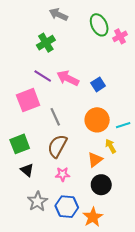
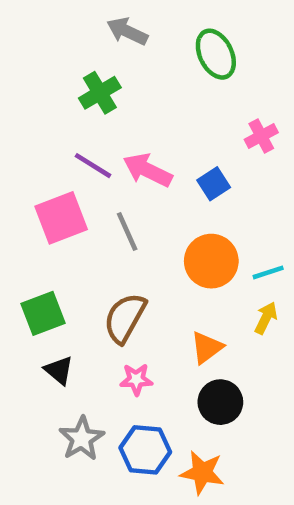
pink cross: (120, 36) -> (261, 136), moved
gray line: (55, 117) -> (127, 232), moved
yellow arrow: (111, 146) -> (266, 318), moved, turned 56
orange star: (93, 217) -> (202, 473), turned -30

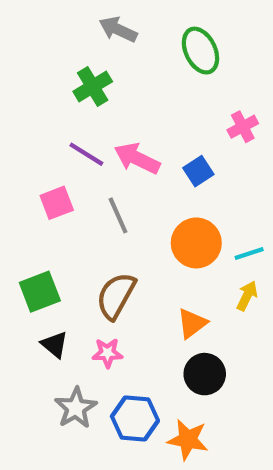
pink square: (61, 218) -> (57, 203), size x0.7
pink star: (136, 379) -> (107, 353), moved

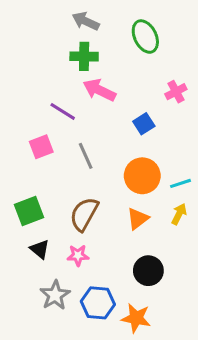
green cross: (93, 86) -> (84, 56), moved, turned 32
pink arrow: (137, 158) -> (99, 90), moved
orange triangle: (192, 323) -> (138, 219), moved

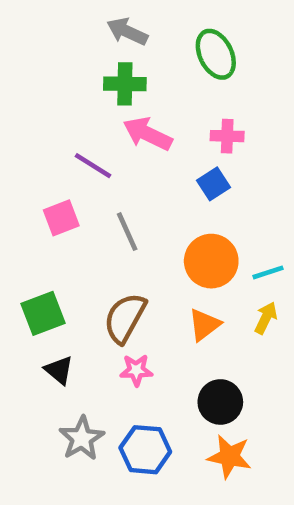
pink cross: (176, 92) -> (227, 136), moved, turned 30
pink star: (78, 255) -> (136, 370), moved
orange star: (136, 318) -> (229, 457), moved

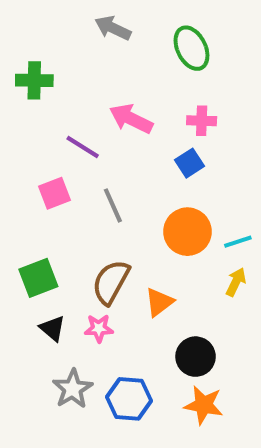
green cross: (125, 84) -> (34, 80), moved
orange triangle: (204, 325) -> (159, 302), moved
pink star: (136, 370) -> (99, 328), moved

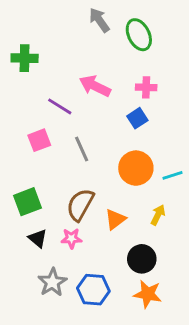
gray arrow: (113, 28) -> (99, 20), moved, turned 30
yellow arrow: (236, 282) -> (158, 215), moved

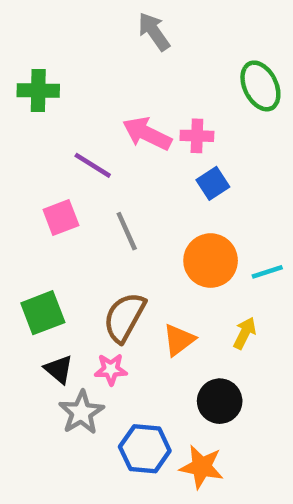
green ellipse: (139, 35) -> (260, 86), moved
pink cross: (146, 87) -> (197, 136), moved
gray star: (52, 282) -> (81, 412), moved
orange star: (148, 294) -> (201, 467), moved

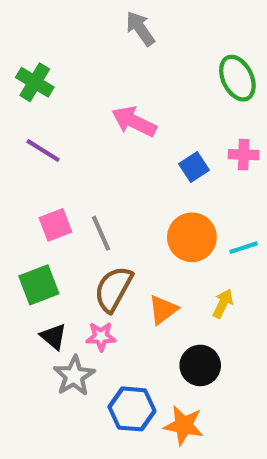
green cross: (38, 91) -> (35, 82), turned 30
pink cross: (197, 136) -> (244, 155), moved
purple line: (93, 165) -> (43, 150), moved
pink square: (61, 217) -> (55, 225), moved
gray line: (127, 231) -> (101, 233), moved

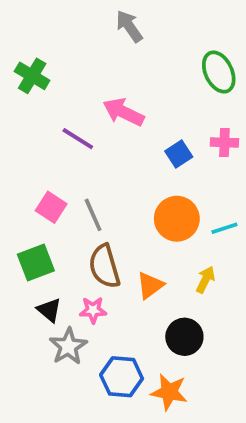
purple line: (43, 150) -> (78, 139), moved
pink square: (55, 225) -> (51, 207), turned -36
brown semicircle: (113, 289) -> (104, 266), turned -45

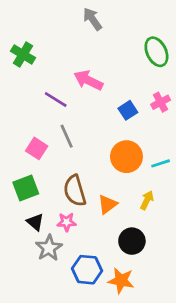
pink cross: (224, 142) -> (161, 102), turned -30
gray line: (93, 215) -> (67, 136), moved

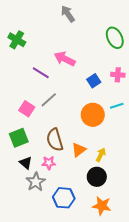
pink cross: (161, 102) -> (118, 75), turned 32
gray line: (67, 136) -> (49, 100), turned 72
cyan line: (161, 163) -> (117, 106), moved
yellow arrow: (147, 200) -> (101, 155), moved
orange star: (121, 281) -> (102, 206), moved

